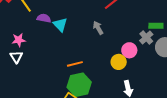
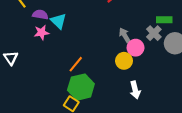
gray arrow: (98, 28) -> (125, 35), moved
pink star: (19, 40) -> (42, 33), moved
orange line: (75, 64) -> (76, 64), turned -35

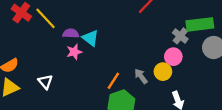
green rectangle: (164, 20) -> (200, 24), size x1.6
gray cross: (154, 33) -> (180, 36), moved
gray arrow: (125, 35) -> (141, 76), moved

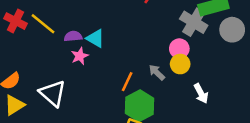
gray cross: (180, 36) -> (194, 22), size x1.5
pink circle: (173, 57) -> (179, 49), moved
white triangle: (45, 82) -> (53, 93), size x1.6

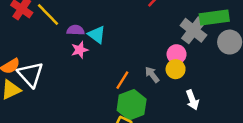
white triangle: (53, 93) -> (30, 74), moved

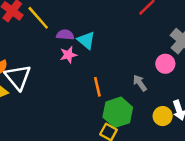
yellow circle: (176, 69) -> (163, 116), moved
orange line: (122, 80) -> (97, 87), moved, turned -48

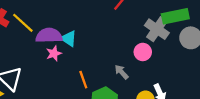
purple semicircle: (65, 35) -> (49, 36), size x1.6

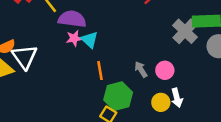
cyan triangle: (69, 39) -> (90, 40), moved
pink circle: (143, 52) -> (165, 70), moved

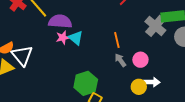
orange line: (100, 71) -> (117, 40), moved
green hexagon: (118, 96) -> (86, 83), moved
white arrow: (177, 98) -> (152, 82), turned -70

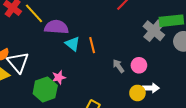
pink star: (63, 38) -> (59, 77), moved
orange line: (117, 40) -> (92, 45), moved
green hexagon: (86, 83) -> (45, 89), moved

